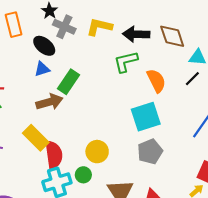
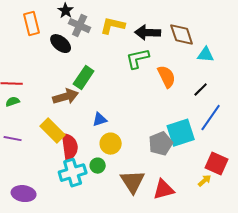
blue triangle: (42, 69) -> (100, 120), moved
black line: (192, 79) -> (201, 90), moved
cyan square: (146, 117) -> (181, 133), moved

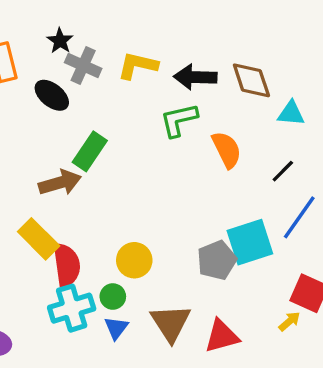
blue triangle: (100, 120) -> (116, 328), moved, turned -35

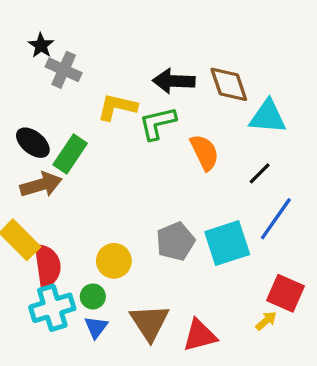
yellow L-shape: (138, 66) -> (117, 107), moved
black ellipse: (52, 95) -> (33, 143), moved
cyan triangle: (291, 113) -> (268, 117), size x1.4
gray pentagon: (217, 260) -> (175, 241), moved

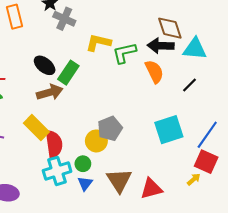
black arrow: (174, 81) -> (161, 46), moved
blue line: (276, 219) -> (207, 135), moved
gray pentagon: (175, 241) -> (110, 129), moved

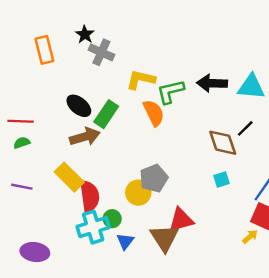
brown diamond: (170, 28) -> (223, 143), moved
orange semicircle: (154, 72) -> (154, 113), moved
cyan square: (169, 130) -> (221, 179), size x0.5
green circle: (83, 164) -> (112, 219), moved
red triangle: (151, 189) -> (181, 220), moved

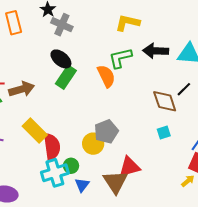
yellow L-shape: (141, 80) -> (127, 23), moved
black ellipse: (79, 106) -> (61, 59), moved
brown arrow: (85, 137) -> (22, 89), moved

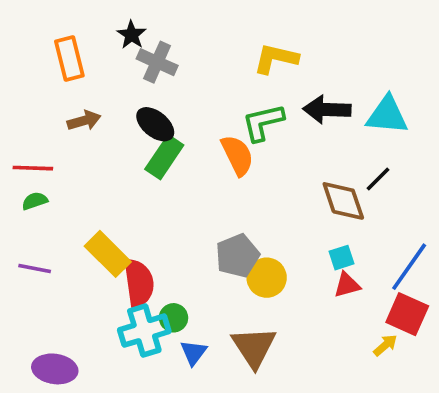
brown arrow: (22, 89) -> (84, 121), moved, size x0.7
yellow circle: (93, 144) -> (267, 278), moved
red triangle: (129, 167) -> (347, 285), moved, size x0.7

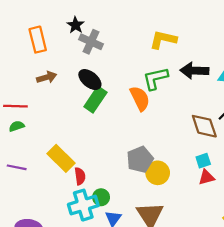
red semicircle: (139, 283) -> (80, 176), size x0.6

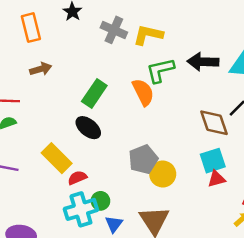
yellow L-shape: (163, 40) -> (148, 35), moved
gray cross: (91, 42) -> (114, 30), moved
black ellipse: (90, 80) -> (88, 128), moved
cyan square: (203, 161) -> (213, 161), size x1.5
red semicircle: (80, 176) -> (77, 178), turned -105

